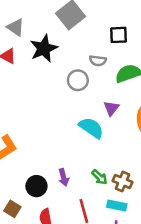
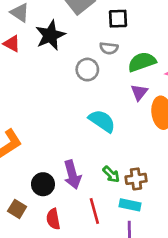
black square: (119, 35) -> (118, 19), moved
purple triangle: (111, 108) -> (139, 92), moved
purple arrow: (64, 177) -> (72, 175), size x1.5
brown cross: (122, 181) -> (136, 179), turned -30

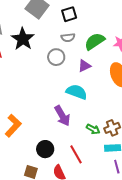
purple triangle: (139, 92) -> (84, 66), moved, turned 40
purple arrow: (72, 175) -> (62, 116), moved
red line: (94, 211) -> (76, 154), moved

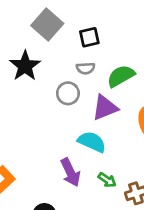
purple triangle: (84, 66) -> (105, 108), size x1.5
green arrow: (93, 129) -> (107, 180), moved

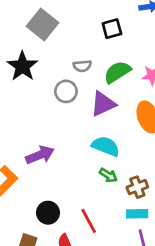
black square: (89, 37) -> (112, 29), moved
cyan semicircle: (92, 142) -> (106, 146), moved
purple arrow: (70, 172) -> (40, 155), moved, turned -84

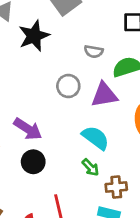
gray circle: (66, 91) -> (68, 86), moved
purple arrow: (40, 155) -> (28, 129), turned 40
black circle: (48, 213) -> (33, 162), moved

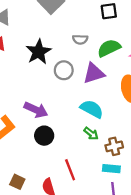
black star: (34, 36) -> (39, 52), moved

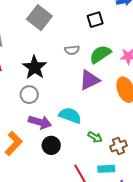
gray circle: (64, 70) -> (29, 95), moved
cyan semicircle: (92, 109) -> (70, 115), moved
cyan rectangle: (111, 169) -> (106, 169), moved

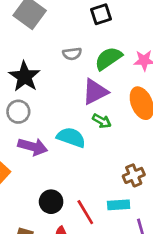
green arrow: (95, 137) -> (102, 121), moved
black circle: (51, 145) -> (51, 202), moved

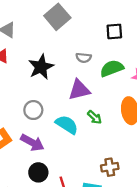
purple triangle: (95, 92) -> (79, 90), moved
gray circle: (18, 112) -> (33, 110), moved
purple arrow: (33, 147) -> (32, 143), moved

